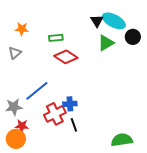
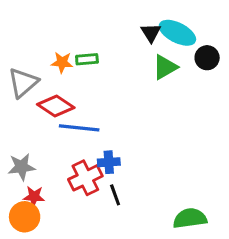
orange star: (22, 29) -> (62, 62), moved
gray triangle: (15, 53) -> (23, 83), size x1.5
red diamond: (66, 57) -> (56, 106), moved
blue line: (37, 91) -> (79, 128), moved, turned 45

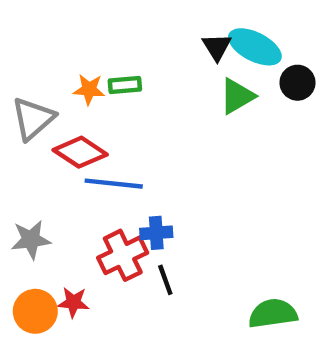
red star: (34, 197) -> (73, 302), moved

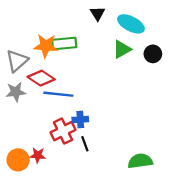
black triangle: (217, 47) -> (98, 14), moved
black circle: (297, 83) -> (153, 54), moved
green rectangle: (125, 85) -> (64, 43), size x1.5
orange star: (89, 89) -> (46, 46), size x1.5
gray star: (31, 240) -> (16, 92), moved

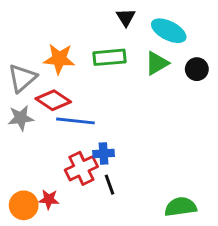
green rectangle: (64, 43) -> (110, 57), moved

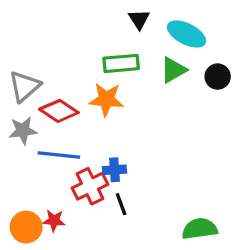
orange star: (59, 59) -> (106, 99), moved
blue line: (75, 121) -> (59, 155), moved

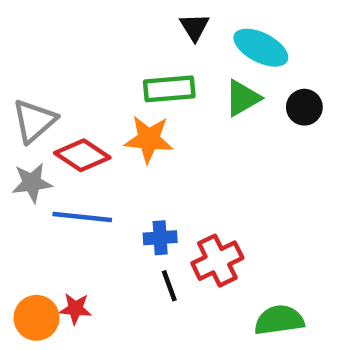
red cross: (90, 186) -> (217, 261), moved

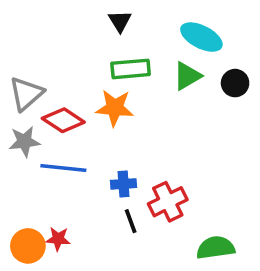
black triangle: (194, 27) -> (120, 21), moved

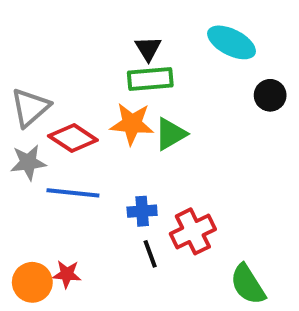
black triangle: (120, 21) -> (148, 49), moved
green triangle: (187, 76) -> (171, 134), moved
green semicircle: (216, 248) -> (248, 284), turned -114

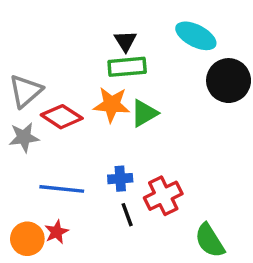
black circle: (270, 95) -> (229, 81), size x1.6
blue line: (73, 193) -> (62, 189), moved
red star: (67, 274) -> (57, 232), turned -30

